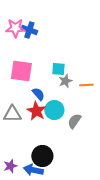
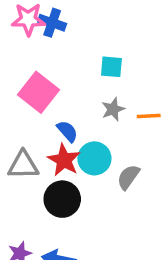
cyan square: (58, 69) -> (111, 67), moved
pink square: (21, 71) -> (38, 92), turned 30
black circle: (42, 156) -> (62, 199), moved

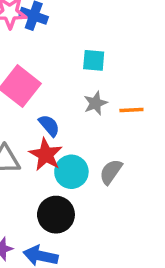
cyan circle: (94, 158) -> (71, 172), moved
black circle: (62, 199) -> (56, 215), moved

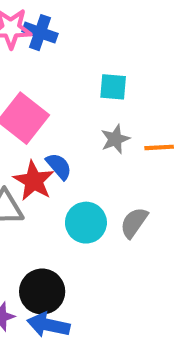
red star: (46, 155) -> (34, 181), moved
black circle: (56, 215) -> (42, 292), moved

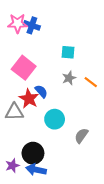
orange line: (159, 147) -> (91, 82), turned 40
gray semicircle: (134, 223) -> (81, 136), moved

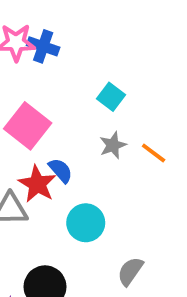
cyan square: (68, 52) -> (111, 97), turned 32
gray semicircle: (81, 136) -> (130, 271), moved

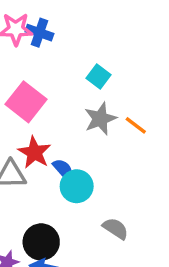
gray star: (113, 145) -> (100, 119), size x1.4
blue semicircle: (61, 170) -> (63, 169), moved
gray semicircle: (130, 271) -> (115, 228), turned 88

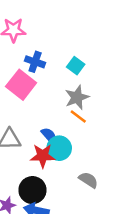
blue cross: (39, 33) -> (35, 62), moved
orange line: (136, 125) -> (78, 116), moved
red star: (34, 152) -> (43, 156), moved, turned -30

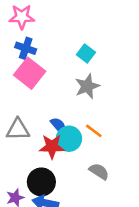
blue cross: (35, 62) -> (26, 48), moved
orange line: (78, 116) -> (94, 131), moved

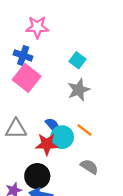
pink star: (22, 17) -> (37, 27), moved

